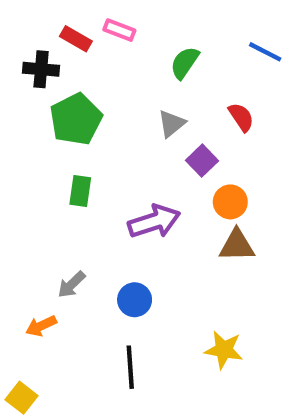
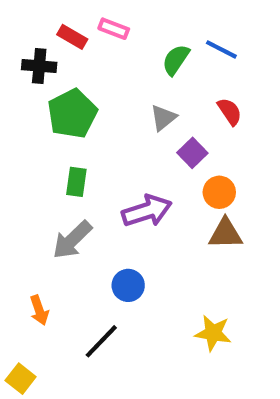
blue line: (265, 52) -> (221, 49), moved
gray arrow: (72, 285) -> (72, 240), moved, size x1.5
orange arrow: (41, 326) -> (39, 310), turned -84
black line: (130, 367) -> (101, 341), moved, turned 48

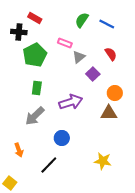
pink rectangle: (114, 29) -> (65, 43), moved
green semicircle: (176, 60) -> (82, 20), moved
orange circle: (219, 192) -> (115, 93), moved

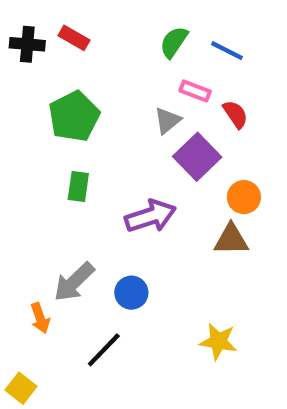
black cross: (19, 32) -> (27, 44), moved
pink rectangle: (65, 43) -> (195, 91), moved
purple square: (93, 74) -> (197, 157), size x1.5
gray arrow: (35, 116) -> (74, 282), moved

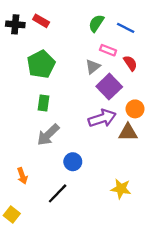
purple arrow: (150, 216) -> (102, 118), moved
gray arrow: (74, 282) -> (48, 135), moved

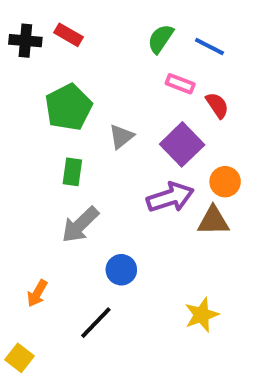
gray triangle: (93, 67) -> (121, 137), moved
orange arrow: (22, 176) -> (37, 293), turned 49
yellow star: (121, 189) -> (202, 315), turned -30

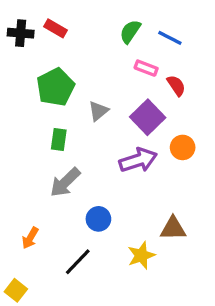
brown triangle: (213, 221) -> (173, 228), moved
yellow star: (202, 315) -> (141, 255), moved

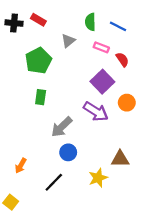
green semicircle: (130, 32) -> (90, 22), turned -35
gray triangle: (98, 111) -> (68, 41), moved
purple arrow: (138, 160) -> (96, 111), turned 50
gray arrow: (65, 182) -> (62, 127), moved

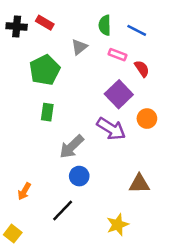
yellow star: (98, 178) -> (118, 225), moved

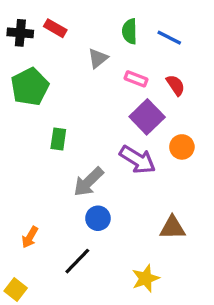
pink rectangle: (118, 55) -> (136, 79), moved
green pentagon: (45, 70) -> (30, 87), moved

